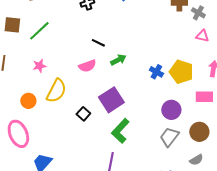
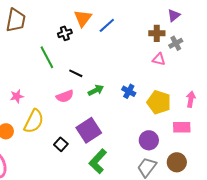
gray cross: (198, 13) -> (176, 43), turned 32
green line: (39, 31) -> (47, 57), moved, turned -75
pink triangle: (202, 36) -> (159, 59), moved
blue cross: (156, 72) -> (129, 91), moved

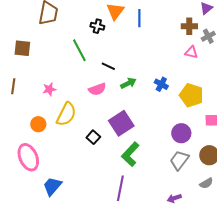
blue line: (107, 25) -> (139, 18), turned -48
black cross: (65, 33) -> (97, 26), turned 32

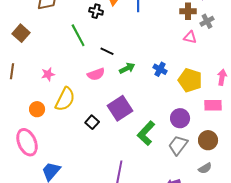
brown square: (22, 48) -> (21, 33), turned 36
green L-shape: (130, 154) -> (146, 133), moved

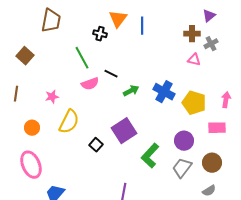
blue cross: (160, 69) -> (164, 92), size x1.5
pink semicircle: (96, 74) -> (90, 84), moved
orange circle: (37, 109) -> (32, 128), moved

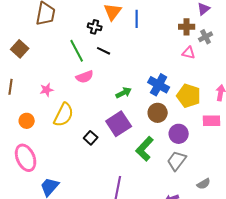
black line: (111, 74) -> (104, 51), moved
green arrow: (131, 91) -> (124, 93), moved
brown circle: (212, 163) -> (158, 113), moved

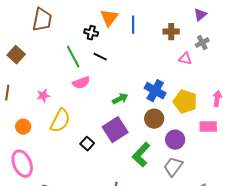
brown cross: (187, 27) -> (171, 32), moved

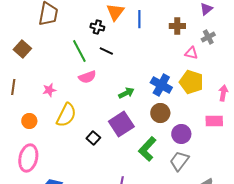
yellow pentagon: (185, 102) -> (191, 82), moved
pink ellipse: (22, 164) -> (28, 158), turned 36

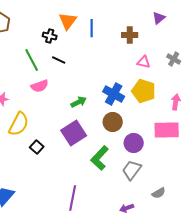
gray cross: (208, 37) -> (174, 59), moved, turned -32
pink rectangle: (214, 121) -> (167, 130), size x1.4
black square: (93, 138) -> (37, 147), moved

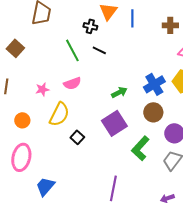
pink semicircle: (40, 86) -> (72, 83), moved
blue cross: (114, 94) -> (154, 84), turned 30

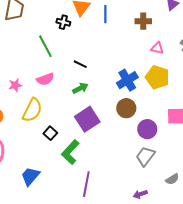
black line: (99, 50) -> (80, 64), moved
green arrow: (119, 92) -> (80, 88), moved
green L-shape: (140, 148) -> (70, 152), moved
blue trapezoid: (45, 186) -> (30, 176), moved

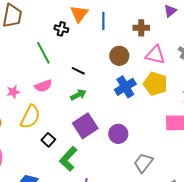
pink triangle: (157, 48) -> (155, 55), size x1.5
brown circle: (126, 108) -> (119, 56), moved
purple circle: (147, 129) -> (118, 134), moved

